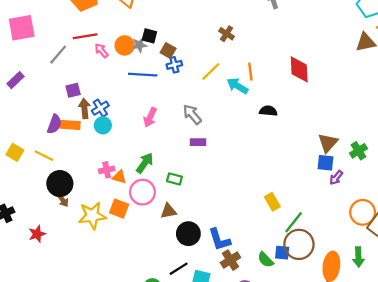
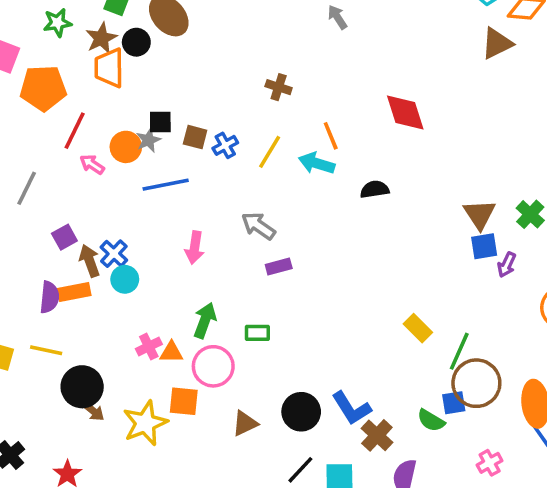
red line: (85, 36) -> (75, 131), moved, turned -40
blue cross: (174, 65) -> (225, 145), moved
brown triangle: (168, 211) -> (245, 423), moved

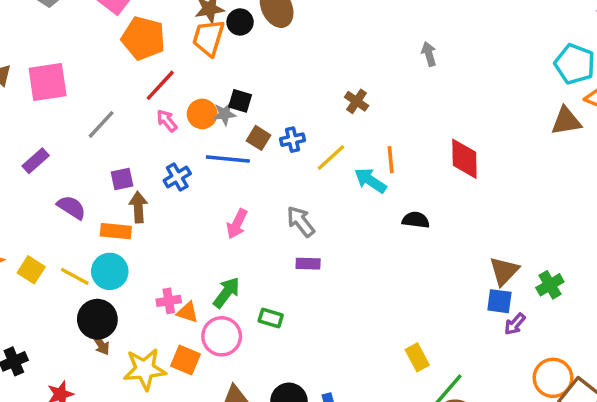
brown square: (195, 137) -> (258, 138), moved
blue cross: (114, 254) -> (177, 177), moved
cyan circle: (125, 279) -> (110, 271), moved, size x1.4
purple semicircle: (49, 297) -> (71, 207), moved, turned -80

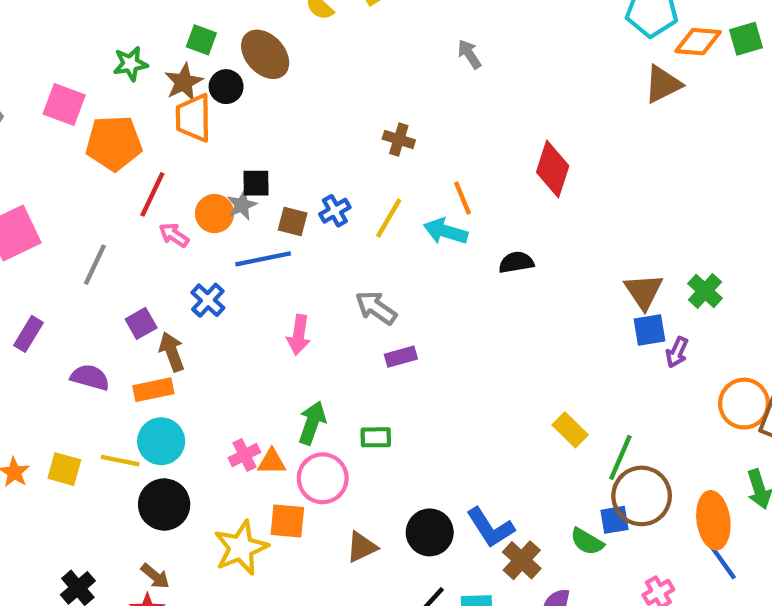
red diamond: (464, 159) -> (553, 169), turned 36
brown arrow: (101, 344) -> (155, 576), moved

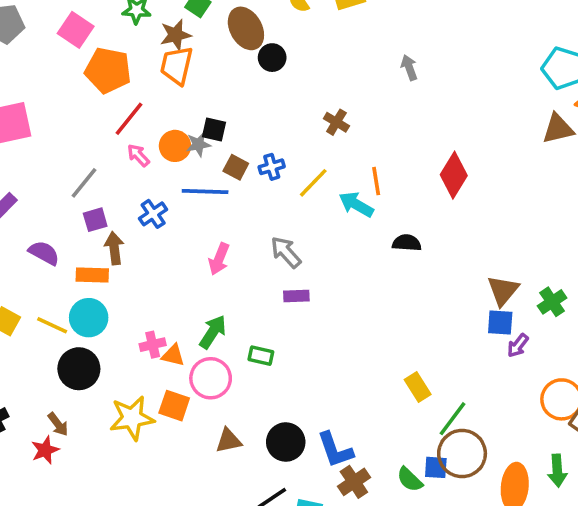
black circle: (226, 87) -> (272, 58), moved
gray line: (95, 265) -> (84, 183), moved

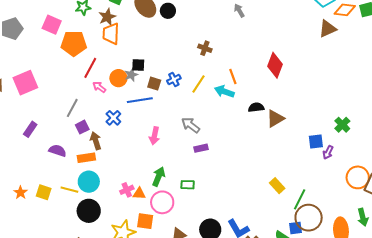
black circle: (272, 58) -> (168, 11), moved
brown triangle: (503, 290) -> (275, 118), moved, turned 30

